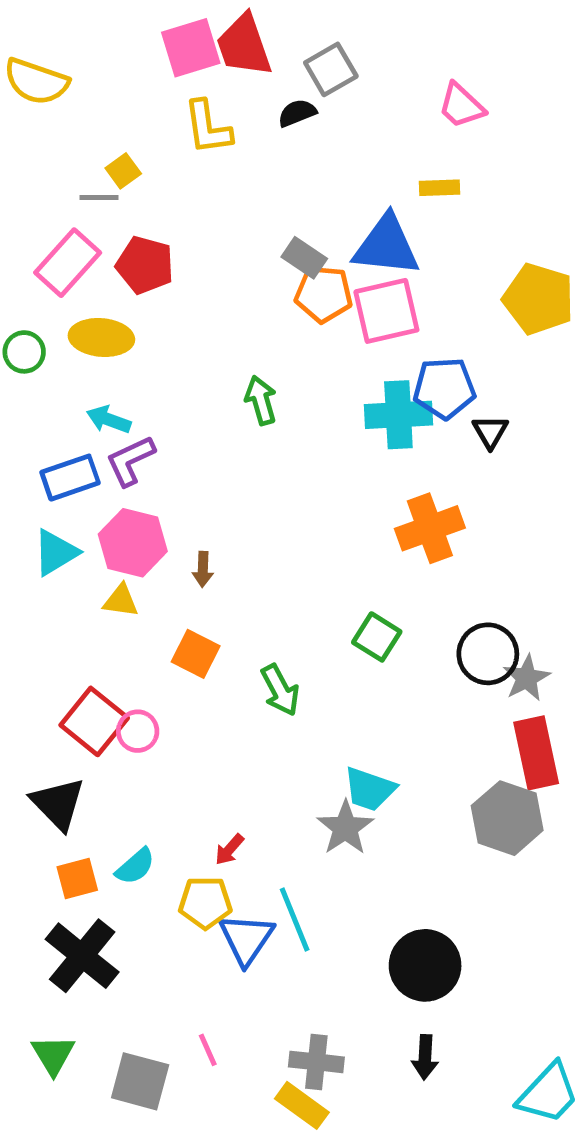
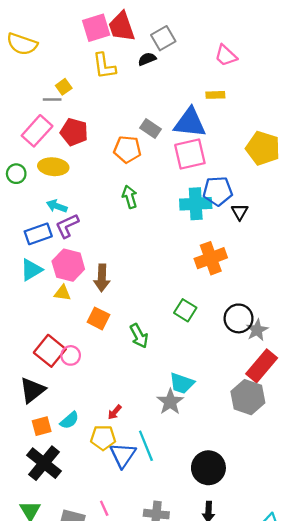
orange pentagon: (324, 294) -> (127, 149), moved
brown arrow: (203, 569) -> (102, 278), size x1.6
red rectangle: (536, 753) -> (262, 366), turned 52
black triangle: (58, 804) -> (32, 390), turned 36

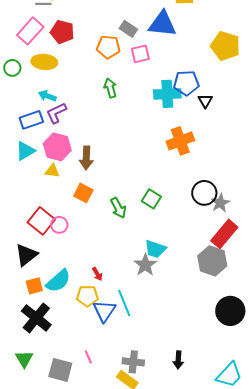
pink square: (190, 154) -> (140, 54), moved, size x0.7
green square: (185, 310) -> (151, 199), moved
red arrow: (115, 412) -> (97, 274), turned -72
cyan semicircle: (69, 420) -> (58, 281), size x1.5
black circle: (208, 468) -> (230, 311), moved

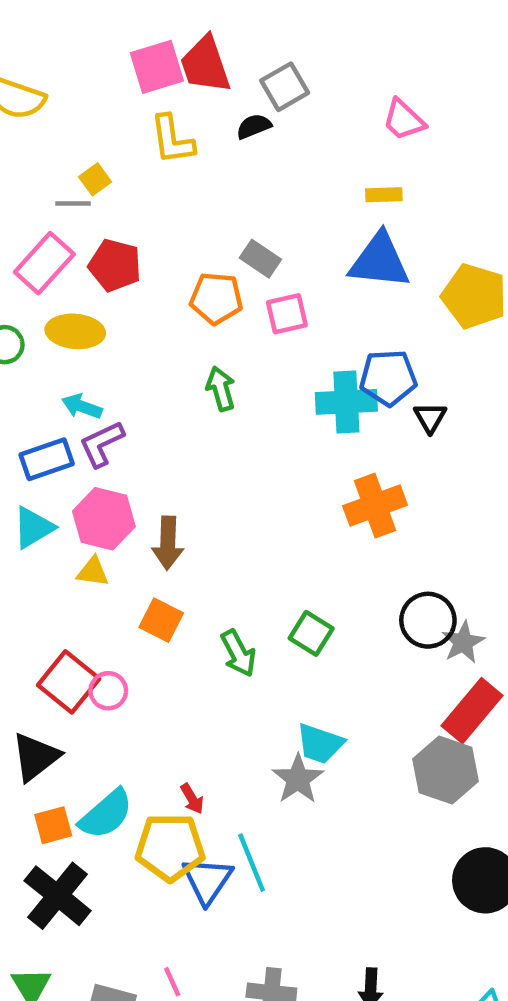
blue triangle: (162, 24) -> (379, 261), moved
yellow pentagon: (87, 296) -> (170, 847), size x1.4

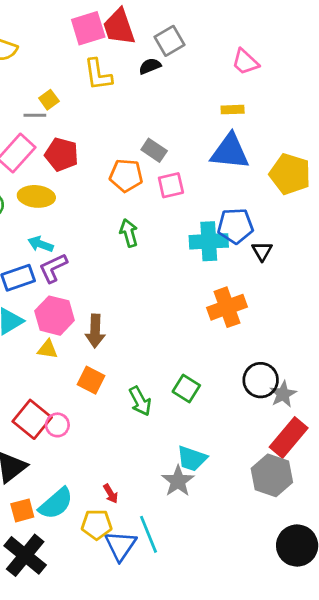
yellow pentagon: (170, 847) -> (97, 524), size x0.7

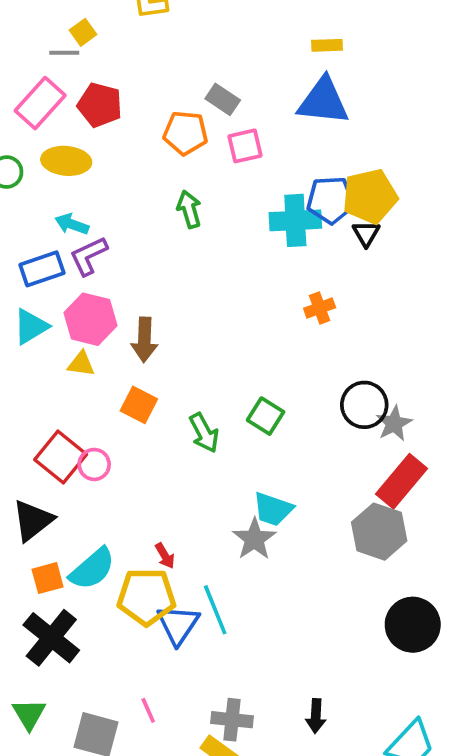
yellow pentagon: (290, 174) -> (370, 196), moved, turned -30
orange cross: (227, 307) -> (320, 308), size x0.6
yellow pentagon: (97, 524) -> (146, 597), size x1.4

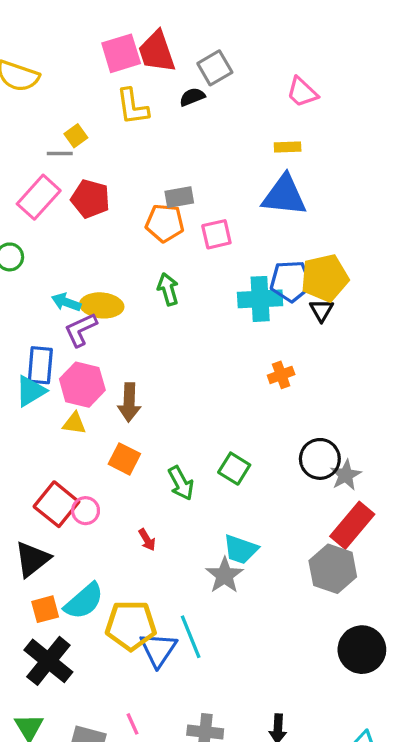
gray rectangle: (223, 99) -> (179, 197), moved, turned -44
yellow ellipse: (66, 161) -> (102, 305), moved
blue rectangle: (42, 269) -> (40, 365), moved, turned -66
red arrow: (165, 556) -> (147, 540), moved

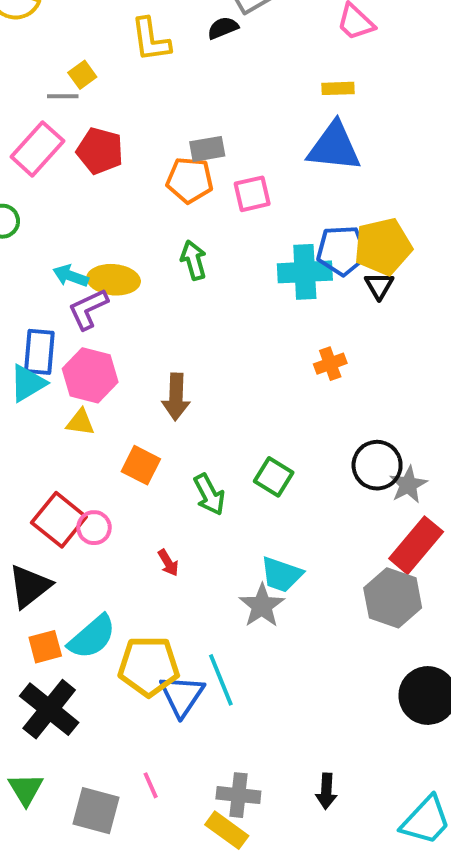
brown arrow: (129, 402) -> (176, 397), moved

